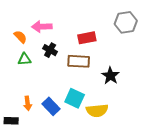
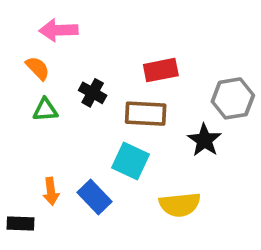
gray hexagon: (126, 22) -> (233, 98), moved
pink arrow: (42, 27) -> (58, 30), moved
cyan square: (75, 98) -> (130, 161), moved

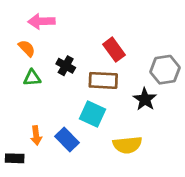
red rectangle: (161, 70) -> (114, 50), turned 65

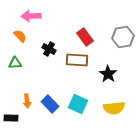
gray hexagon: (165, 70) -> (123, 37), moved
green triangle: (32, 78) -> (15, 63), moved
cyan square: (92, 114) -> (78, 104), moved
yellow semicircle: (127, 145) -> (114, 108), moved

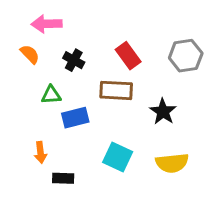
black cross: (49, 49) -> (74, 60), moved
green triangle: (15, 63) -> (51, 95), moved
blue rectangle: (50, 104) -> (75, 118), moved, turned -60
black rectangle: (11, 118) -> (63, 178), moved

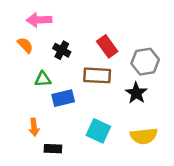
gray hexagon: (186, 56) -> (145, 62), moved

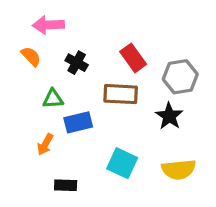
orange arrow: (34, 127) -> (45, 144), moved, turned 36

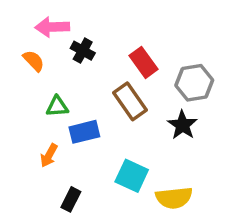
black cross: (77, 63) -> (83, 51), moved
brown rectangle: (121, 94) -> (130, 101), turned 52
yellow semicircle: (179, 170) -> (174, 198), moved
black rectangle: (66, 185) -> (71, 199), turned -65

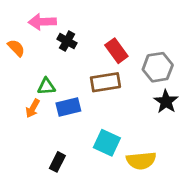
orange semicircle: (34, 61) -> (16, 48), moved
brown rectangle: (130, 101) -> (105, 82), turned -64
black star: (182, 125) -> (166, 101), moved
orange arrow: (49, 155) -> (33, 108), moved

